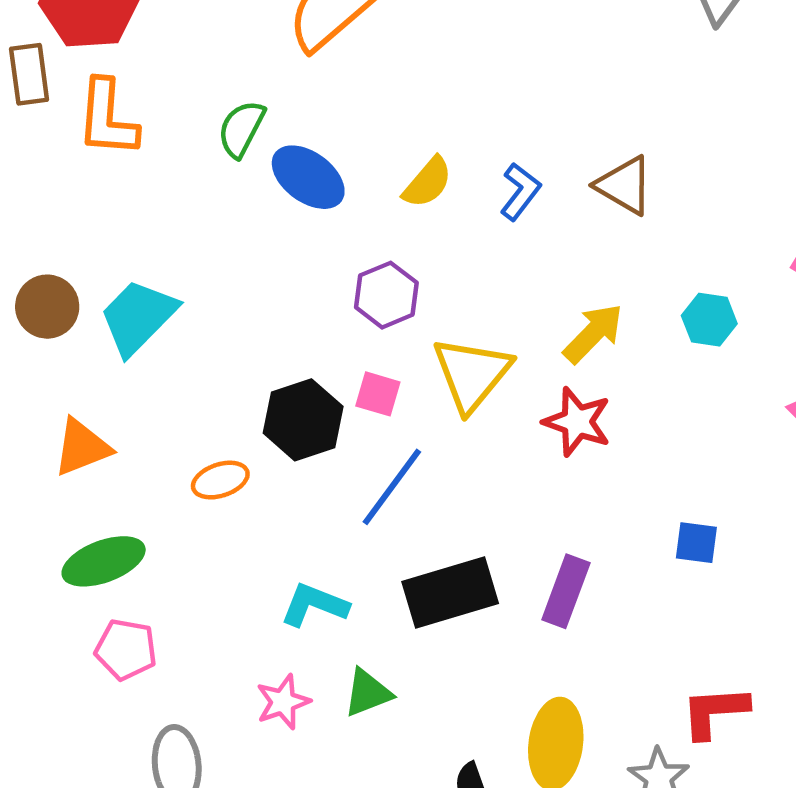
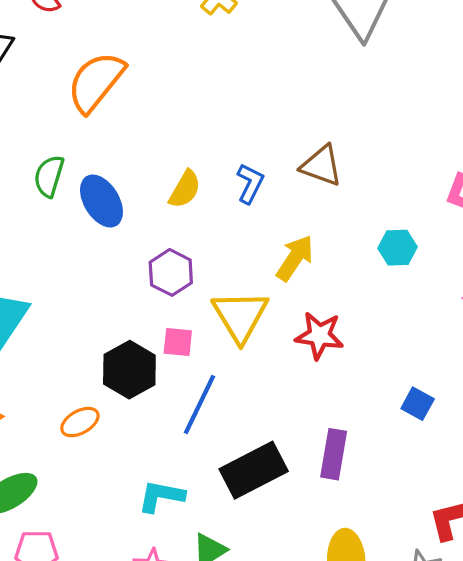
blue ellipse: (308, 177) -> (101, 201), turned 33
yellow arrow: (593, 333) -> (295, 258), moved
blue square: (696, 543) -> (418, 404), turned 32

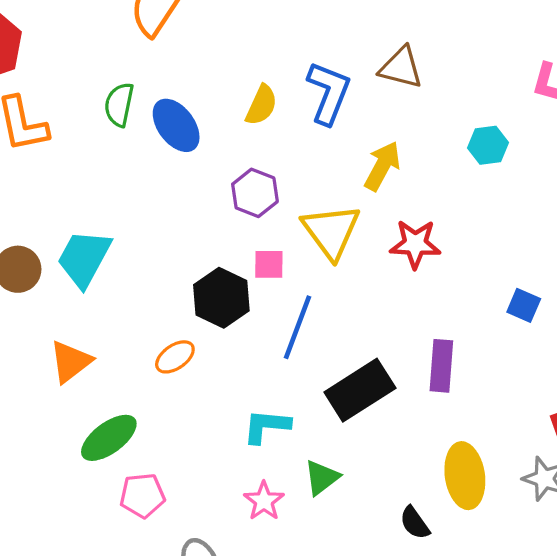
blue L-shape: (250, 183) -> (329, 93), size x1.5

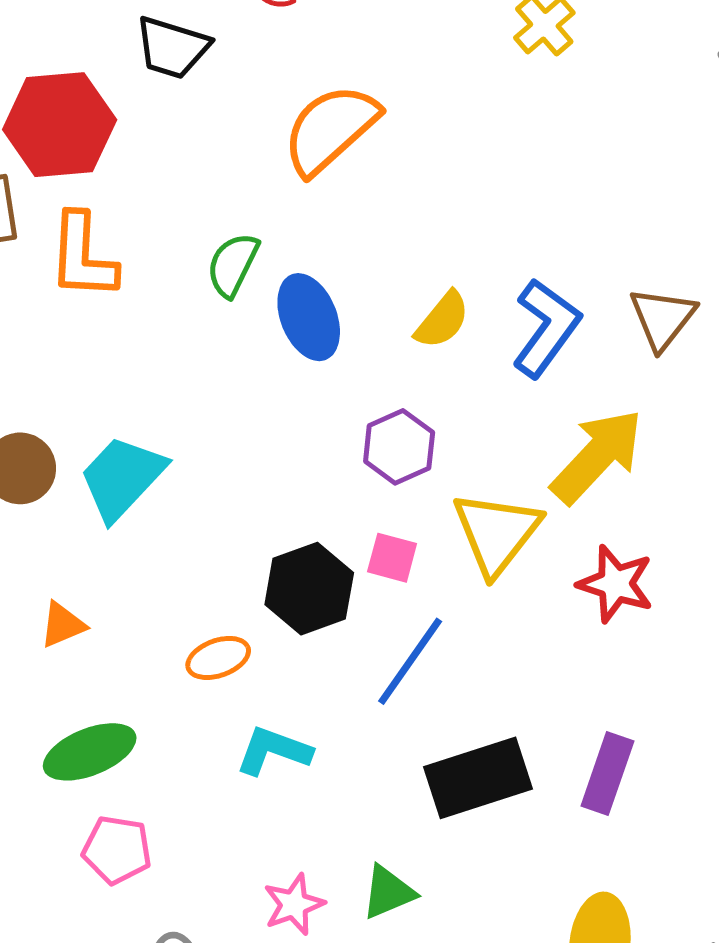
brown triangle: (401, 68) -> (662, 318), turned 39
yellow arrow: (382, 166) -> (597, 456), size x1.4
orange triangle: (71, 362) -> (63, 625), size x0.7
cyan L-shape: (266, 426) -> (274, 751), moved

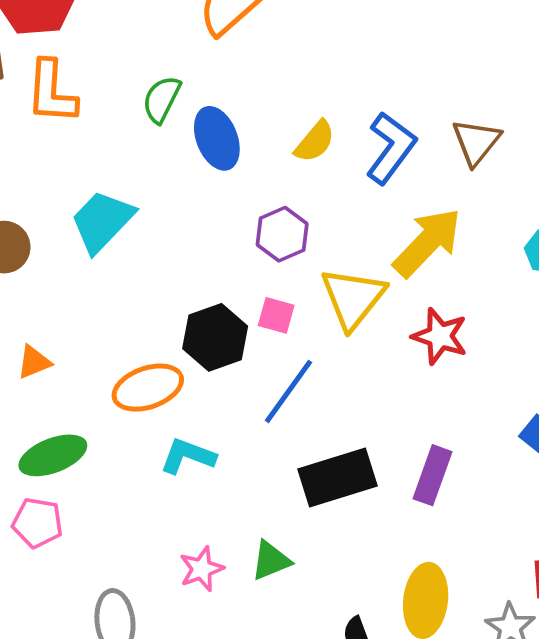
cyan trapezoid: (122, 478) -> (102, 221), moved
orange ellipse: (218, 658) -> (148, 388), size x1.5
pink pentagon: (117, 850) -> (37, 523), moved

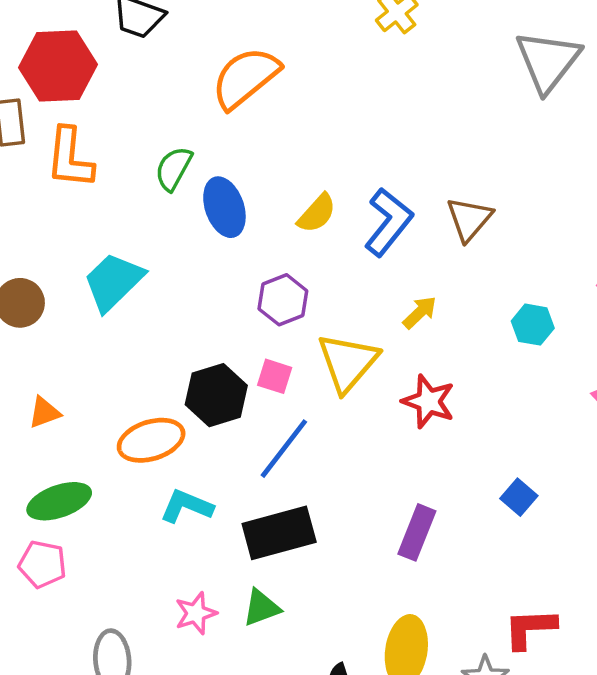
yellow arrow: (427, 242) -> (420, 312), size x0.5
black rectangle: (337, 478) -> (279, 533), moved

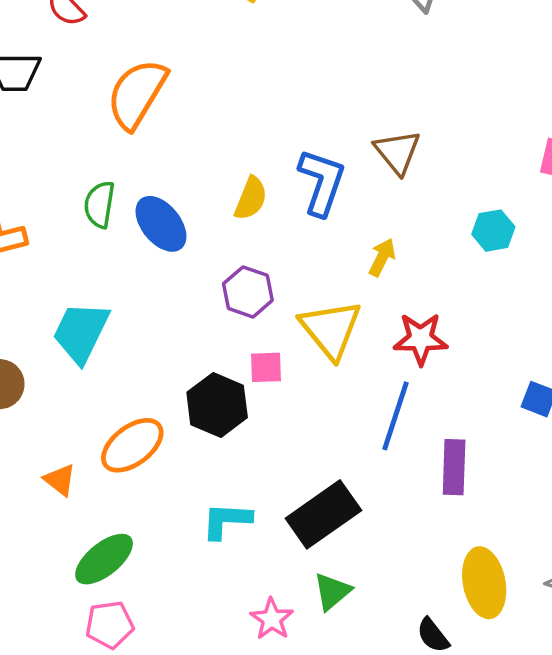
orange triangle: (44, 412) -> (60, 480), turned -42
orange ellipse: (151, 440) -> (132, 445), moved
blue line: (284, 449) -> (395, 416), moved

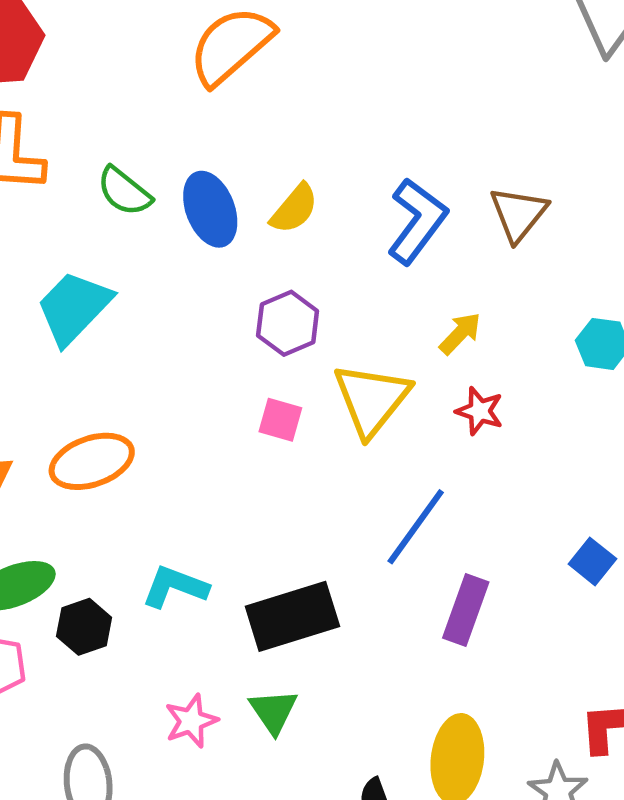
yellow semicircle: (251, 198) -> (294, 209), moved
green semicircle: (100, 204) -> (124, 191), moved, turned -78
red star: (421, 339) -> (480, 411), moved, size x0.7
black hexagon: (217, 405) -> (84, 627), moved, size x0.7
green triangle: (332, 591) -> (273, 711), turned -42

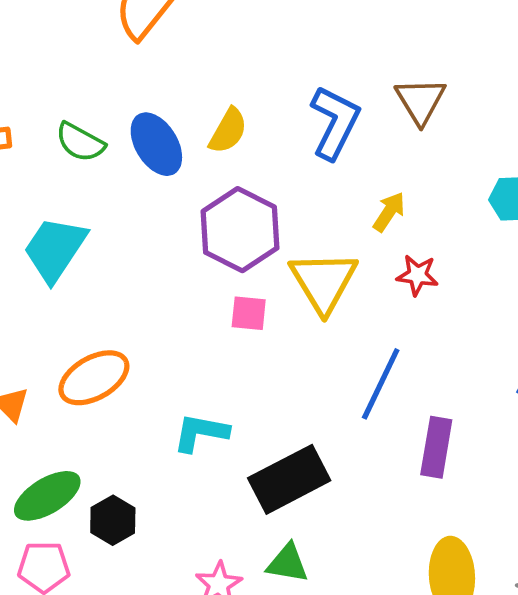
purple hexagon: (288, 323) -> (240, 230), size x1.5
cyan L-shape: (175, 587) -> (201, 433), moved
green triangle: (273, 711) -> (288, 563), turned -36

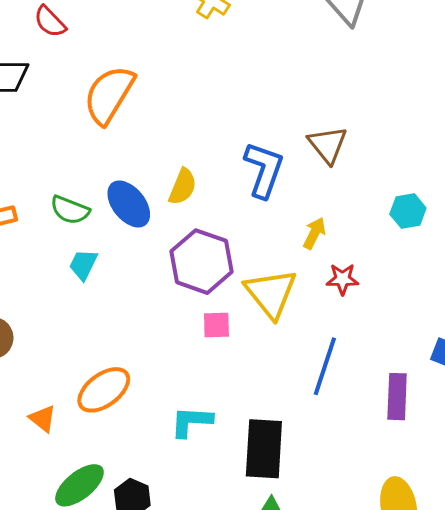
cyan trapezoid: (55, 249) -> (83, 265), moved, size x0.6
purple rectangle: (436, 447) -> (397, 397), moved
black rectangle: (289, 479) -> (264, 449), turned -52

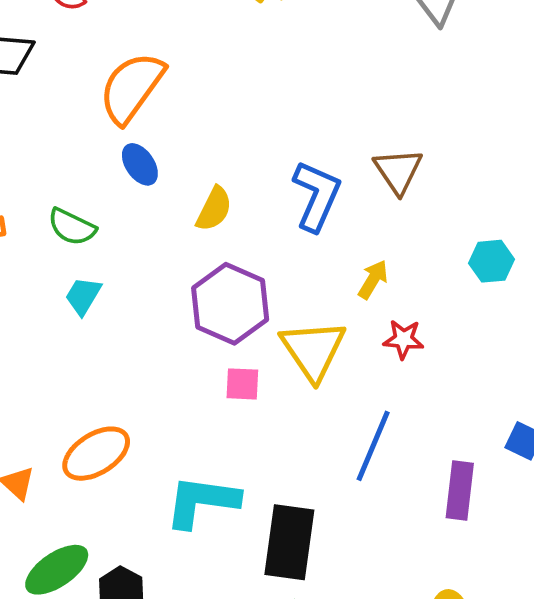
blue ellipse: (129, 204) -> (140, 164), moved, size x0.7
cyan L-shape: (191, 422) -> (202, 501), size x1.4

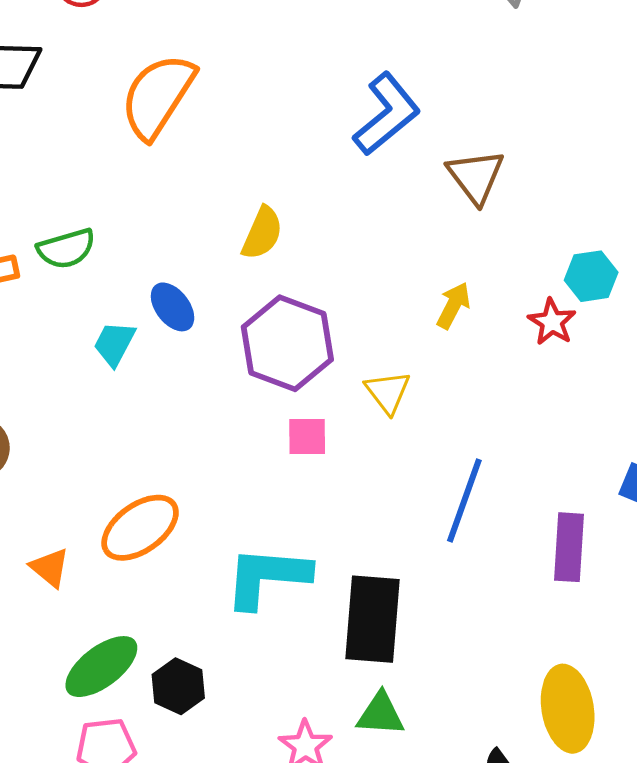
blue ellipse: (140, 164) -> (173, 307), moved
blue L-shape: (317, 196) -> (387, 114), moved, turned 30
green semicircle: (72, 227) -> (66, 249), moved, turned -39
red star: (403, 339) -> (552, 322), moved, turned 30
yellow triangle: (313, 350) -> (388, 392), size x0.6

